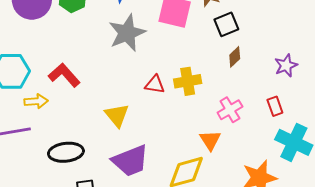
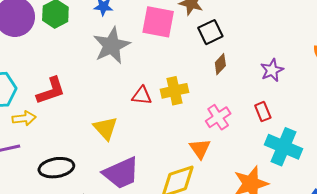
red L-shape: (64, 75) -> (51, 91), turned 116

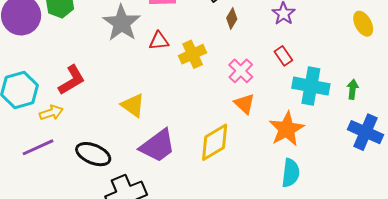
red triangle: (142, 96) -> (159, 41), moved
orange triangle: (200, 149) -> (244, 104), moved
black ellipse: (56, 168) -> (93, 154), turned 44

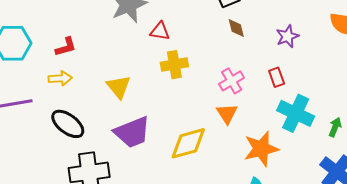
brown diamond: (232, 19) -> (236, 28), turned -60
yellow cross: (193, 54) -> (174, 65), moved
red L-shape: (72, 80) -> (66, 47), size x0.7
yellow arrow: (51, 113) -> (60, 78), moved

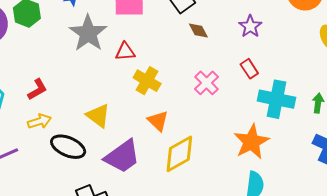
yellow cross: (174, 65) -> (147, 81), turned -36
orange triangle: (227, 114) -> (158, 121), moved
black ellipse: (68, 124) -> (68, 147), moved

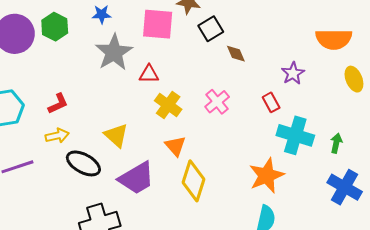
purple star: (250, 26) -> (293, 73), moved
brown diamond: (198, 30) -> (236, 54), moved
pink cross: (207, 83) -> (217, 102), moved
yellow diamond: (179, 154) -> (194, 181), turned -48

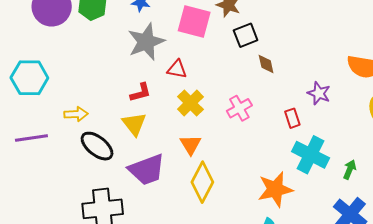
purple star: (293, 73) -> (319, 93), turned -30
red L-shape: (58, 104) -> (141, 93), moved

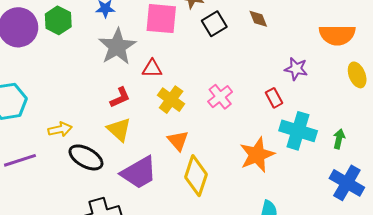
brown diamond: (266, 64) -> (258, 19), moved
orange star: (275, 189) -> (257, 155), moved

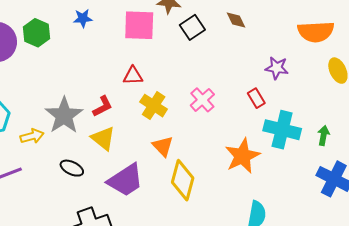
gray star: (117, 46) -> (64, 115), moved
yellow arrow: (60, 129) -> (32, 136), moved
black ellipse: (86, 157) -> (72, 168), size x0.7

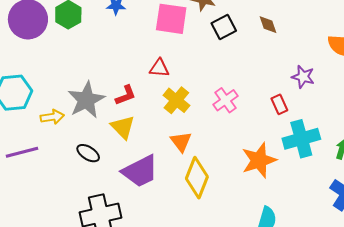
cyan cross: (282, 130) -> (301, 139), turned -36

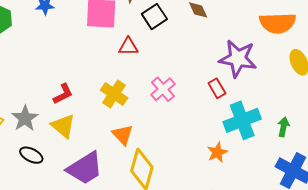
red triangle: (159, 68) -> (128, 47), moved
purple star: (303, 77) -> (238, 59), size x1.6
gray star: (86, 100) -> (25, 118), moved, size x0.7
orange star: (259, 160) -> (217, 152), moved, size x0.6

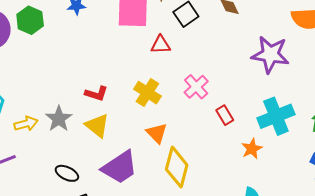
red rectangle: (217, 88) -> (225, 115), moved
red L-shape: (63, 94) -> (96, 94), turned 45
black ellipse: (31, 155) -> (67, 173), moved

